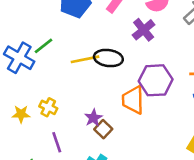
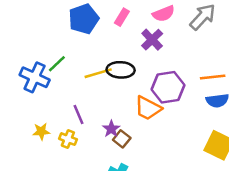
orange trapezoid: (133, 100) -> (148, 108), turned -56
yellow cross: (48, 107) -> (68, 139), moved
purple line: (57, 142) -> (78, 114), moved

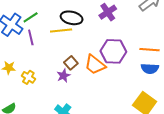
black ellipse: (121, 70) -> (72, 18), moved
purple line: (78, 114) -> (31, 37), moved
brown square: (122, 139) -> (71, 63), moved

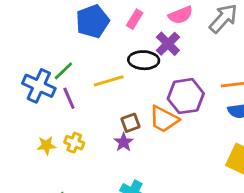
black ellipse: (72, 18) -> (144, 60), moved
brown square: (71, 63) -> (131, 123), turned 32
yellow cross: (28, 77) -> (74, 143), moved

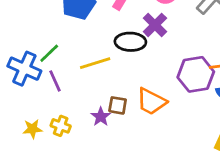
purple hexagon: (186, 96) -> (196, 74), moved
brown square: (131, 123) -> (118, 105), turned 30
purple star: (124, 142) -> (101, 117), moved

